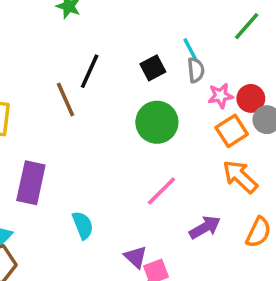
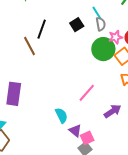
green circle: (157, 122) -> (103, 49), moved
cyan semicircle: (83, 225) -> (61, 115), moved

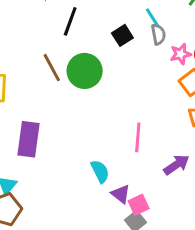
black line: (42, 29) -> (70, 21), moved
green circle: (103, 49) -> (85, 71), moved
pink line: (87, 93) -> (138, 137), turned -36

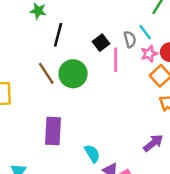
cyan line: (153, 18) -> (145, 32), moved
pink line: (138, 137) -> (116, 60), moved
purple rectangle: (29, 139) -> (53, 131), moved

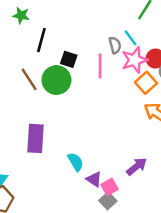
black square: (101, 43) -> (69, 59), moved, turned -35
pink star: (149, 54) -> (135, 60), size x1.5
purple arrow: (153, 143) -> (137, 166), moved

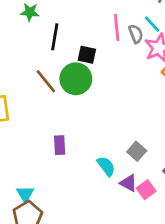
pink line: (100, 66) -> (117, 28), moved
purple rectangle: (36, 138) -> (60, 145), size x0.6
gray square: (108, 201) -> (137, 151), moved

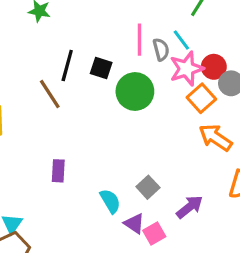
black line: (55, 37) -> (67, 66), moved
green circle: (76, 79) -> (135, 91), moved

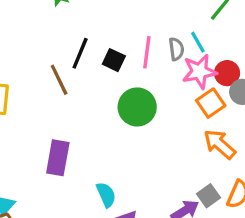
pink line: (139, 40) -> (147, 52), moved
green circle: (135, 91) -> (137, 107), moved
purple rectangle: (58, 171) -> (58, 158), size x1.5
gray square: (148, 187) -> (209, 196), moved

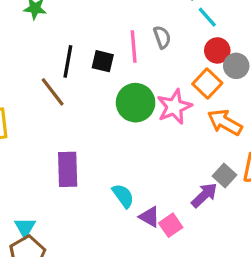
cyan line: (198, 42) -> (207, 17), moved
pink star: (199, 72) -> (174, 107), moved

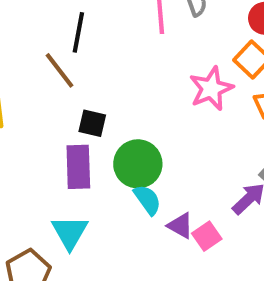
black square: (103, 61) -> (92, 123), moved
green circle: (136, 103) -> (138, 164), moved
cyan triangle: (25, 227) -> (70, 232), moved, size x1.4

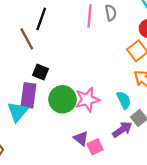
pink star: (211, 89) -> (87, 100), moved
cyan semicircle: (147, 200) -> (124, 100), moved
cyan triangle: (70, 232) -> (18, 112), moved

